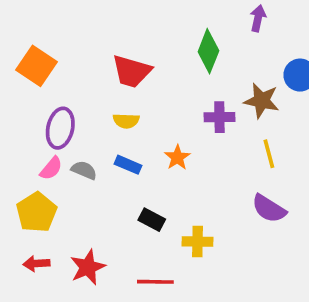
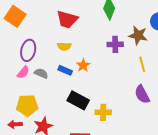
orange star: (177, 157) -> (83, 65), moved
purple semicircle: (269, 209) -> (142, 94), turned 30
yellow pentagon: (36, 212) -> (27, 105), moved, turned 30
black rectangle: (152, 220) -> (78, 100), size x1.5

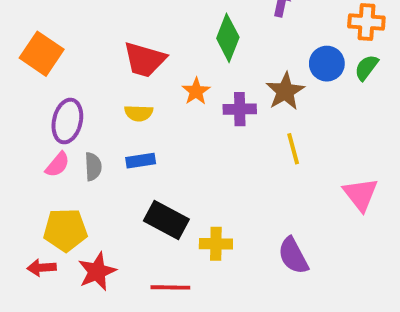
brown star: (138, 35) -> (285, 91), turned 30
orange star: (83, 65) -> (196, 91), moved
blue rectangle: (65, 70) -> (141, 161), turned -32
gray semicircle: (41, 73) -> (93, 167), turned 64
purple semicircle: (142, 94) -> (293, 256), moved

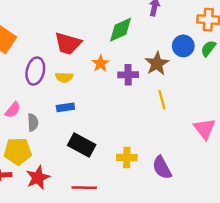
green diamond: (228, 38) -> (121, 30), turned 44
purple ellipse: (67, 121) -> (35, 71), moved
gray semicircle: (93, 167) -> (33, 122), moved
yellow cross: (216, 244) -> (127, 158), moved

